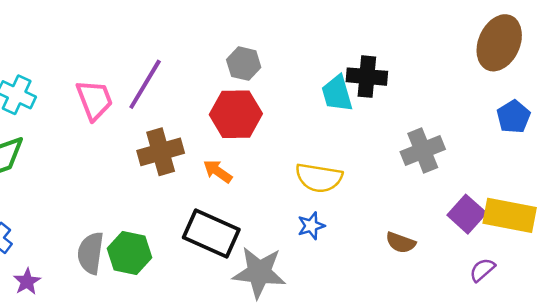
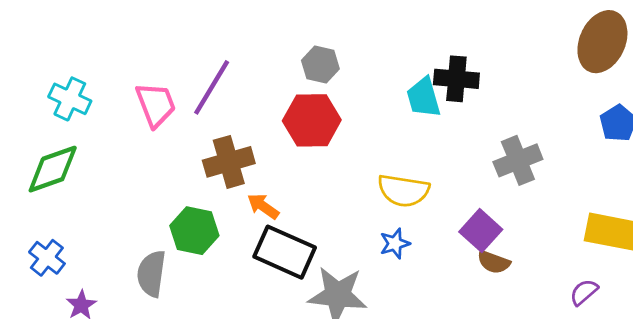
orange arrow: (218, 171) -> (263, 206), moved
purple square: (467, 214) -> (481, 231), moved
green hexagon: (129, 253) -> (194, 231), moved

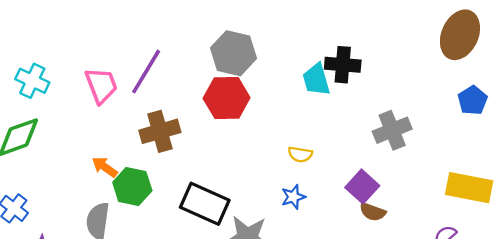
gray hexagon: (320, 65) -> (233, 53), size x1.5
yellow semicircle: (403, 191) -> (300, 154), size x0.6
orange arrow: (263, 206) -> (105, 167), moved

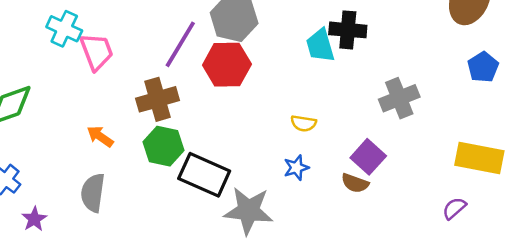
purple line: (146, 72) -> (180, 44), moved
cyan cross: (32, 81) -> (64, 29), moved
green hexagon: (132, 187) -> (163, 146), moved
brown semicircle: (373, 212) -> (355, 183), moved

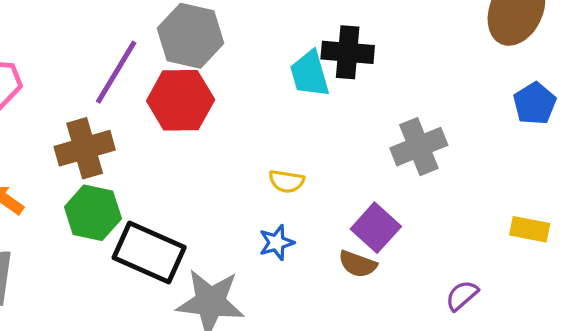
yellow rectangle: (479, 158) -> (530, 229), size x0.6
purple semicircle: (454, 208) -> (462, 295), moved

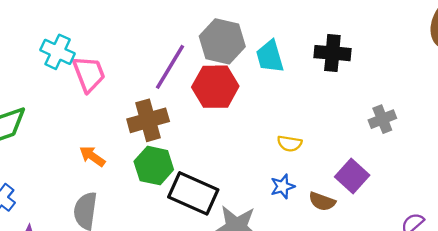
cyan trapezoid: (310, 74) -> (270, 57), moved
gray cross: (419, 147) -> (382, 119), size x0.7
brown semicircle: (358, 264) -> (322, 202), moved

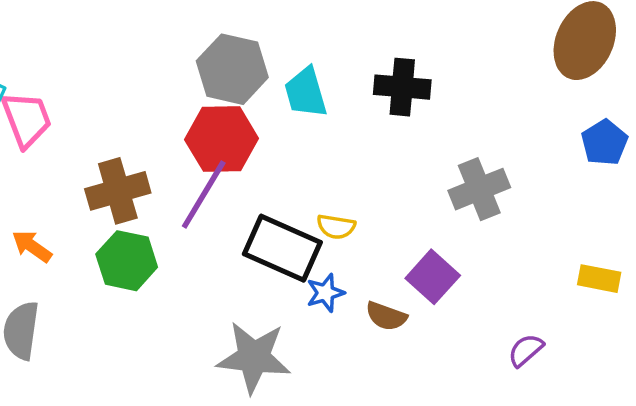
purple line: (170, 67) -> (204, 194), moved
gray cross: (382, 119) -> (479, 189), size x1.4
black rectangle: (193, 193) -> (282, 248), moved

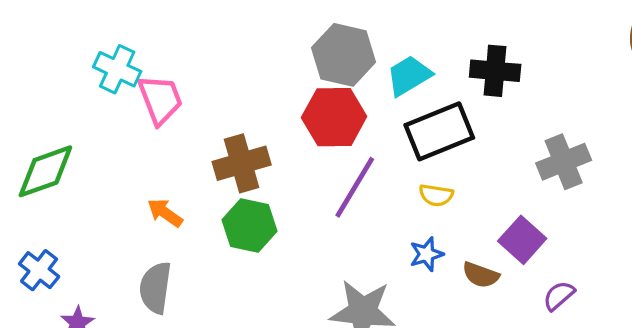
cyan trapezoid: (306, 92) -> (409, 76), turned 75
purple line: (204, 194) -> (355, 187), moved
black rectangle: (282, 248) -> (439, 131), moved, turned -46
purple semicircle: (526, 350) -> (559, 296), moved

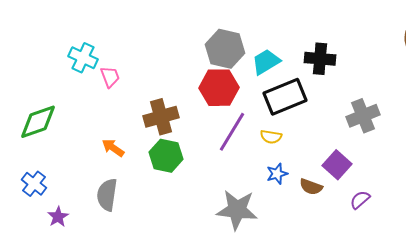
pink trapezoid: (160, 100) -> (110, 77), size x0.7
yellow semicircle: (436, 195) -> (271, 137), moved

